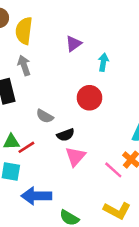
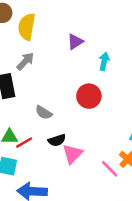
gray arrow: (24, 65) -> (25, 61), turned 60
black semicircle: (66, 135) -> (57, 140), moved

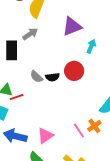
purple triangle: (75, 42) -> (72, 27), size x1.5
black semicircle: (57, 140) -> (52, 77), moved
pink triangle: (72, 154) -> (45, 136), moved

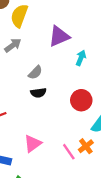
red circle: (74, 71) -> (81, 100), moved
gray semicircle: (36, 77) -> (35, 73), moved, turned -88
pink triangle: (45, 136) -> (33, 144), moved

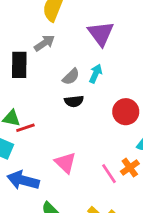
purple triangle: (59, 36) -> (101, 34), turned -45
cyan arrow: (81, 58) -> (96, 74), moved
pink triangle: (33, 144) -> (65, 163), turned -42

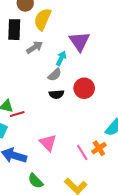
black rectangle: (19, 65) -> (14, 30), moved
cyan arrow: (96, 74) -> (61, 58), moved
red circle: (126, 112) -> (84, 88), moved

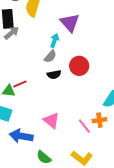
gray arrow: (35, 47) -> (12, 33), moved
red line: (17, 114) -> (20, 84), moved
orange cross: (99, 148) -> (99, 120), turned 32

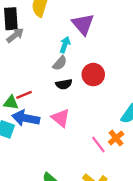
pink triangle: (51, 120) -> (61, 118), moved
orange cross: (99, 120) -> (116, 138), turned -32
blue arrow: (21, 136) -> (26, 118), moved

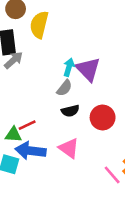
purple triangle: (83, 24) -> (88, 69), moved
red circle: (93, 75) -> (103, 117), moved

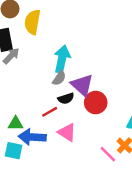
cyan arrow: (69, 67) -> (62, 59), size x1.6
purple triangle: (88, 69) -> (82, 85), moved
red line: (27, 125) -> (50, 112), moved

